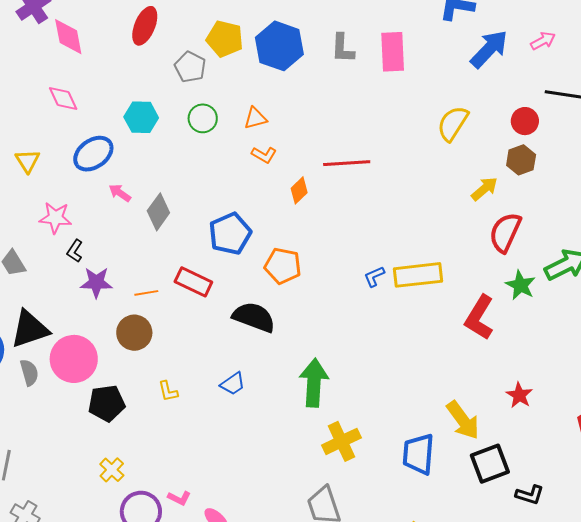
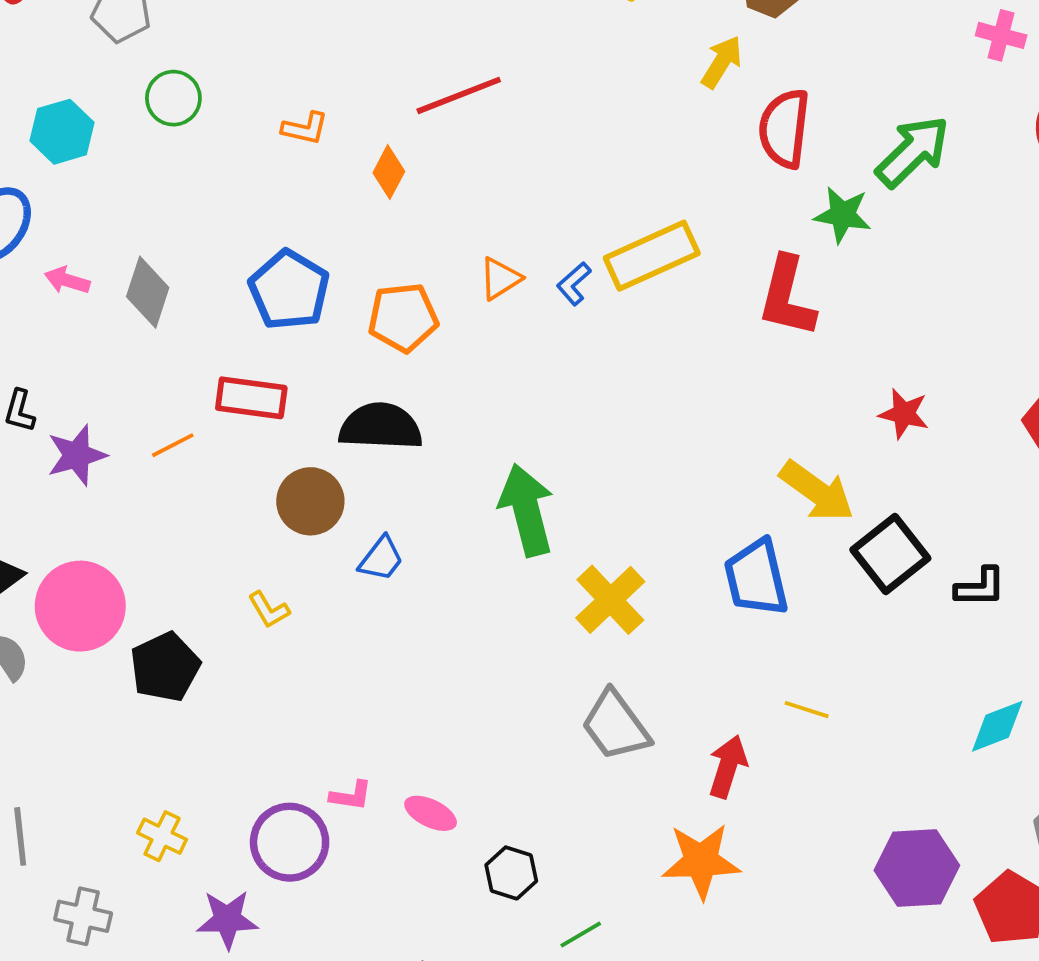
orange triangle: (255, 118) -> (500, 278), moved
brown circle: (134, 333) -> (310, 501), moved
yellow cross: (112, 470) -> (162, 836), moved

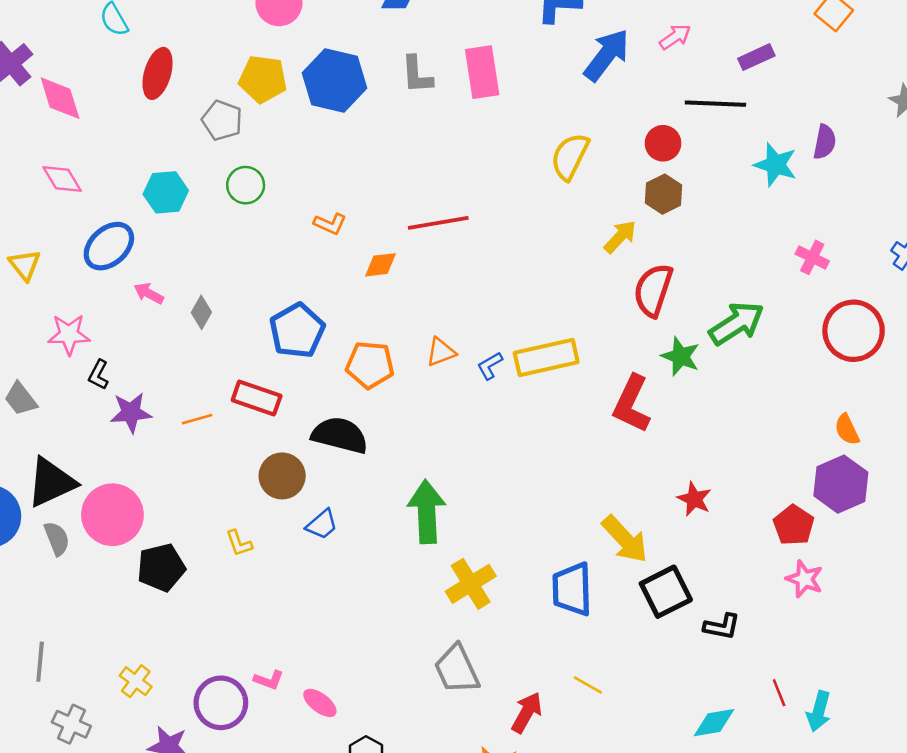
orange diamond: (389, 172) -> (381, 265), turned 44
gray diamond: (148, 292) -> (201, 312), size x0.7

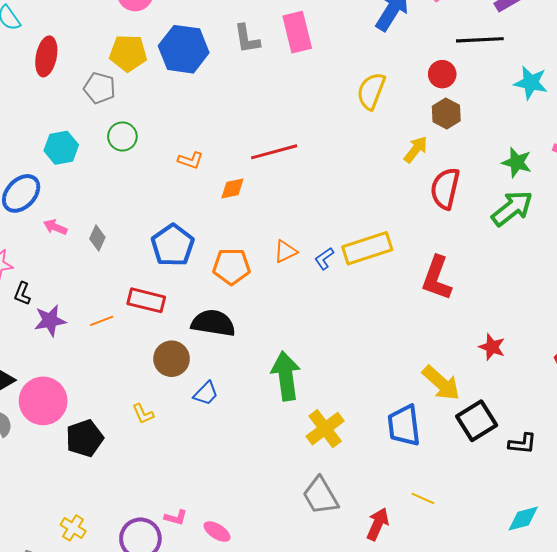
green star: (680, 356) -> (517, 162), moved

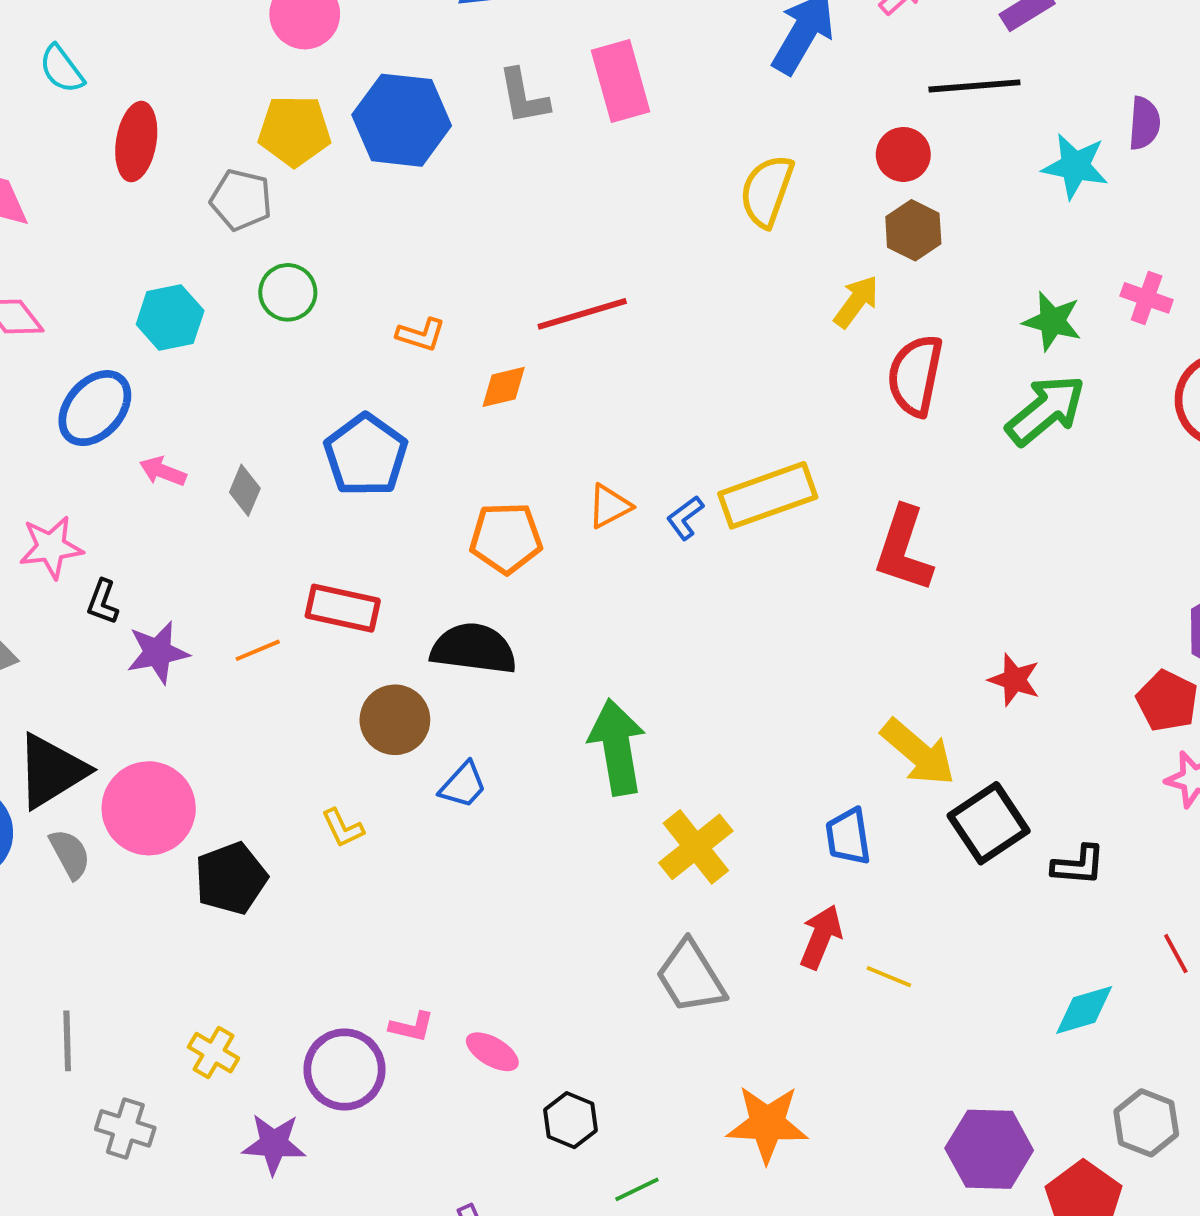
blue pentagon: (173, 245) -> (366, 455), moved
blue trapezoid: (404, 426) -> (848, 837), size x0.7
red arrow: (378, 524) -> (821, 937), moved

